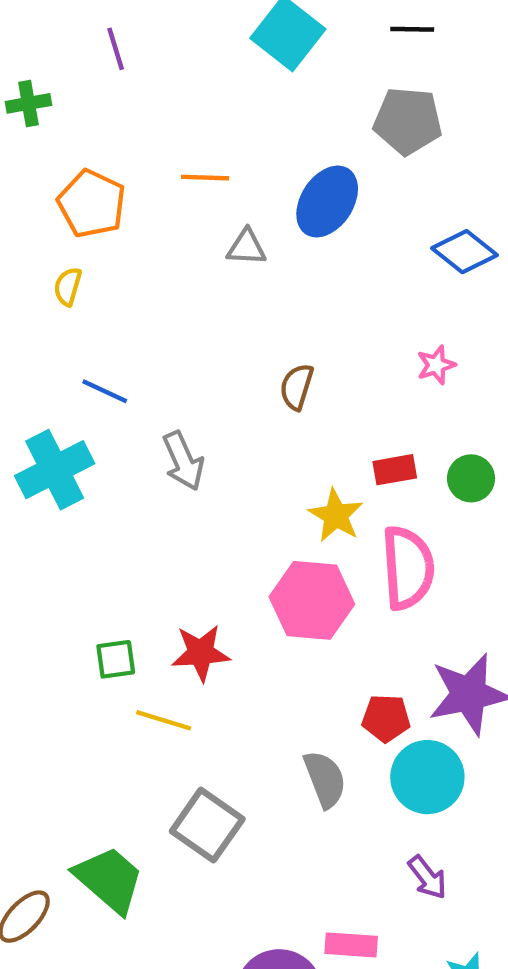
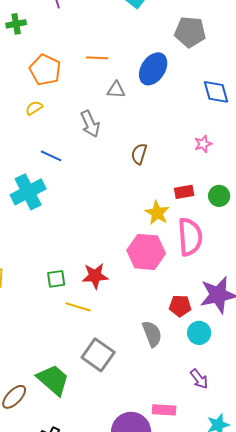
blue diamond: (464, 252) -> (216, 92), turned 36
yellow semicircle: (68, 287) -> (34, 108), turned 42
gray arrow: (183, 461) -> (90, 124), moved
cyan circle: (427, 777) -> (199, 333), size x0.7

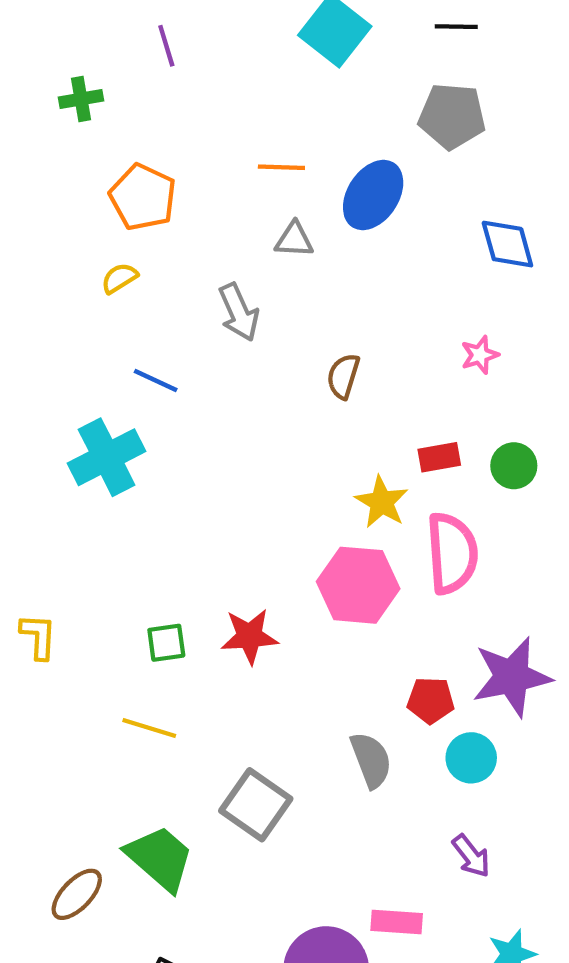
orange line: (97, 58) -> (281, 167), moved
yellow line: (78, 307) -> (149, 728), moved

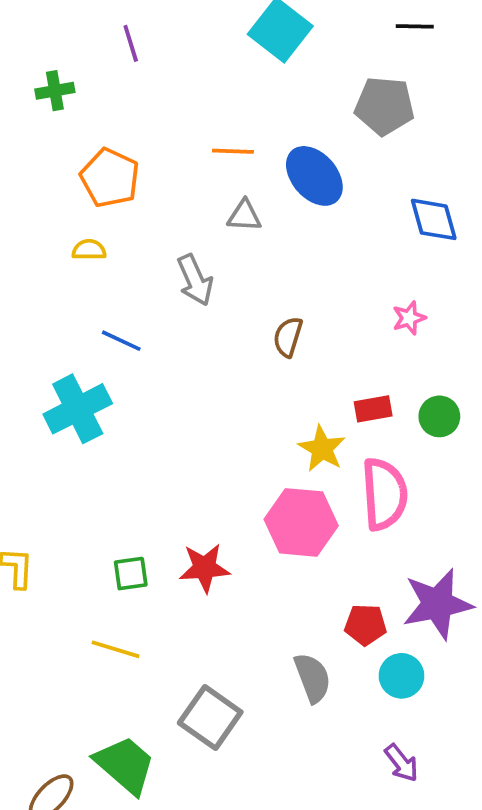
black line: (456, 27) -> (415, 26), moved
blue ellipse: (373, 195) -> (314, 176), turned -74
yellow semicircle: (119, 278) -> (89, 250), turned 32

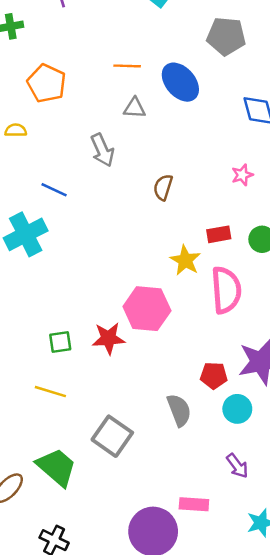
yellow semicircle: (89, 250) -> (16, 130), moved
pink hexagon: (301, 522) -> (147, 309), moved

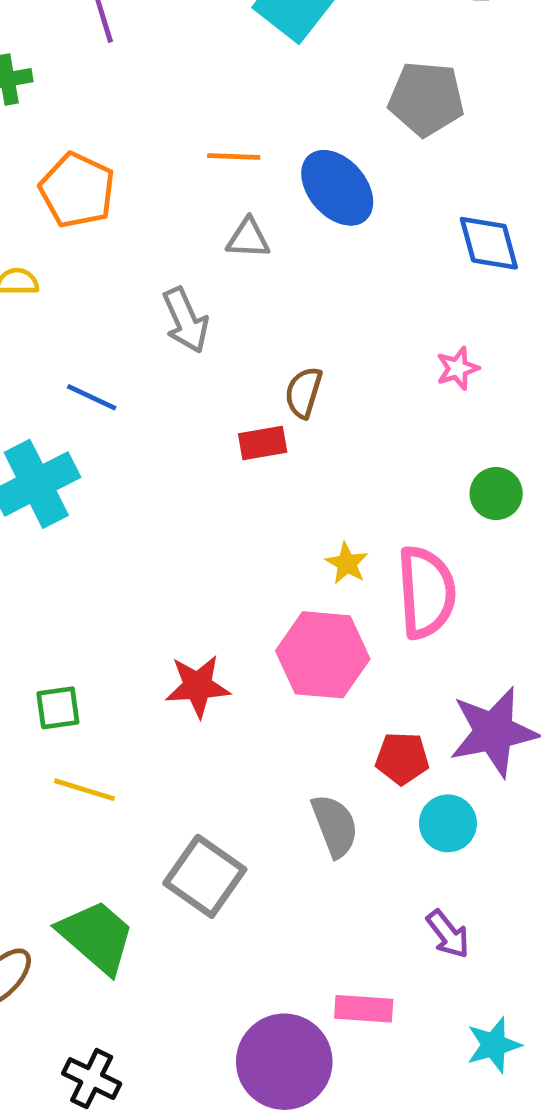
red rectangle: (219, 234) -> (263, 443), moved
yellow star: (185, 260) -> (347, 563), moved, size x0.7
pink hexagon: (147, 309) -> (323, 655), moved
green square: (60, 342) -> (58, 708), moved

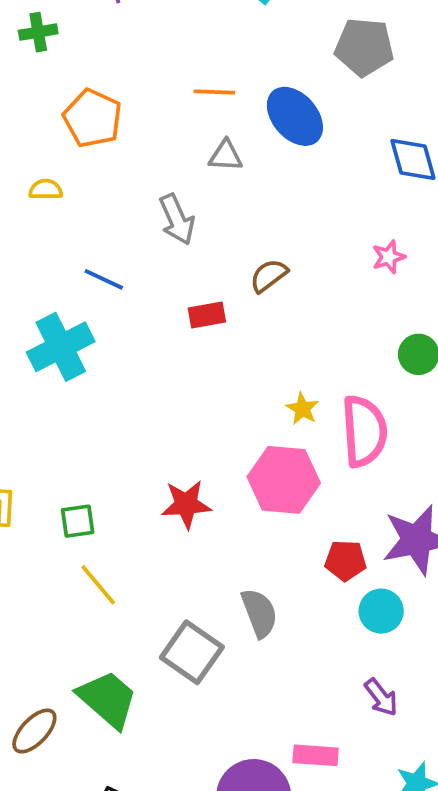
brown semicircle: (304, 392) -> (269, 276), turned 36
red rectangle: (263, 443) -> (207, 315), moved
yellow line: (84, 790) -> (98, 585), turned 33
gray semicircle: (335, 826) -> (259, 613), moved

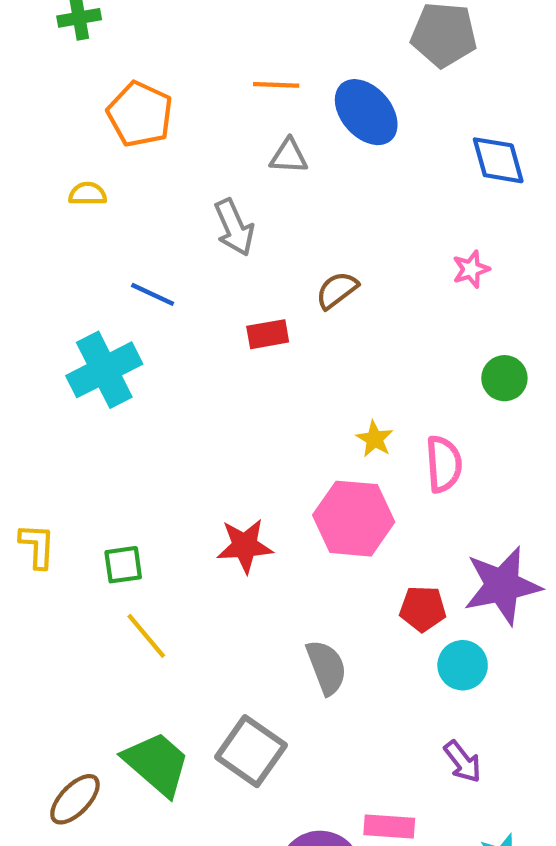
pink semicircle: (364, 431) -> (444, 464), size x0.7
gray square: (192, 652) -> (251, 751), moved

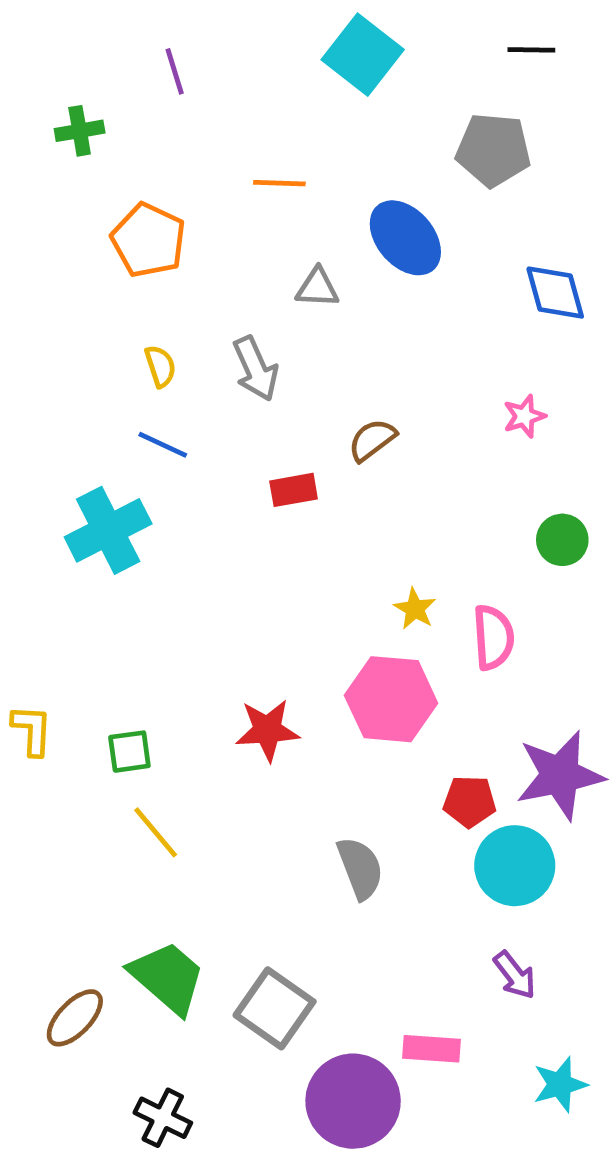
orange line: (276, 85) -> (279, 183), moved
yellow semicircle: (88, 194) -> (160, 366), moved, turned 72
cyan circle: (463, 665) -> (515, 866), size x1.4
gray square: (251, 751) -> (275, 1008), moved

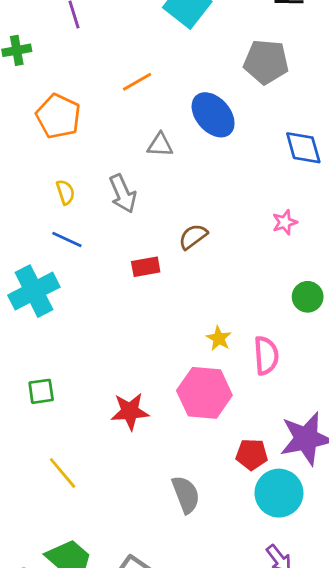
orange line: (279, 183) -> (137, 82), turned -32
green square: (129, 752) -> (41, 391), moved

